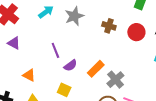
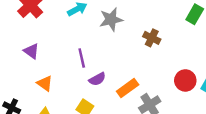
red circle: (136, 32) -> (185, 80), moved
purple triangle: (14, 43) -> (31, 51), moved

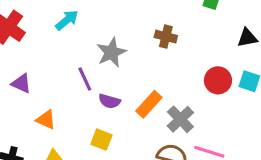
gray star: (111, 19) -> (111, 52), moved
purple semicircle: (97, 79) -> (109, 101), turned 56

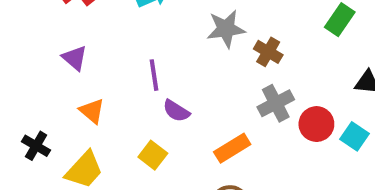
gray star: (111, 52) -> (226, 29), moved
orange rectangle: (149, 104) -> (232, 148), moved
gray cross: (180, 119) -> (276, 103), moved

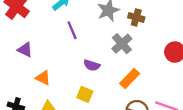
purple line: (154, 75) -> (72, 30), moved
gray cross: (276, 103) -> (122, 44), moved

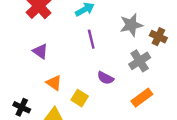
yellow square: (85, 94) -> (80, 98), moved

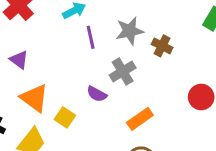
purple line: (91, 39) -> (91, 37), moved
gray cross: (140, 61) -> (123, 71), moved
orange triangle: (54, 83) -> (34, 98), size x1.5

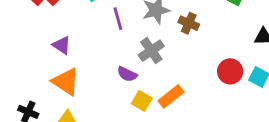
purple triangle: (19, 60) -> (62, 45), moved
yellow square: (65, 117) -> (142, 101), moved

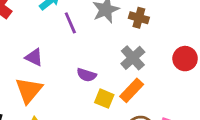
purple triangle: (62, 45) -> (34, 57), moved
gray cross: (151, 51) -> (133, 58), moved
orange triangle: (66, 82) -> (29, 90), turned 44

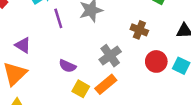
brown cross: (139, 18) -> (139, 30), moved

